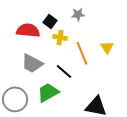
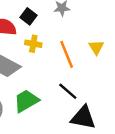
yellow cross: (60, 37) -> (33, 44), moved
black line: (64, 71) -> (68, 91), moved

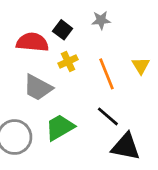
yellow cross: (33, 44) -> (68, 61), turned -35

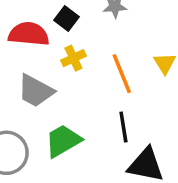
black line: (108, 116) -> (123, 127), turned 40

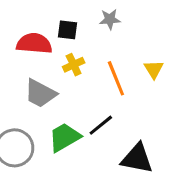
black square: (67, 19) -> (68, 30), turned -30
black line: (123, 127) -> (101, 125), moved, turned 60

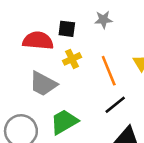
black line: (101, 125) -> (115, 105), moved

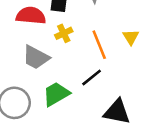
black line: (115, 105) -> (92, 78), moved

